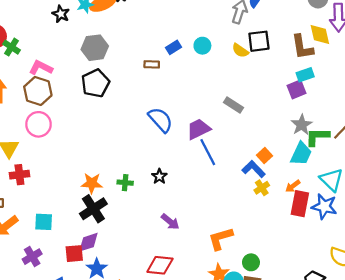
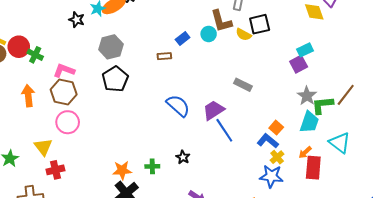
brown L-shape: (302, 47) -> (221, 21), moved
blue star: (324, 207) -> (271, 176), moved

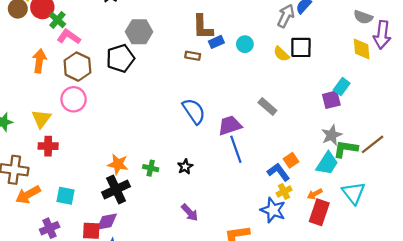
brown L-shape: (221, 21) -> (203, 27), moved
cyan rectangle: (305, 50) -> (342, 87), turned -42
pink L-shape: (64, 70) -> (69, 37), moved
black pentagon: (115, 79) -> (120, 58), moved

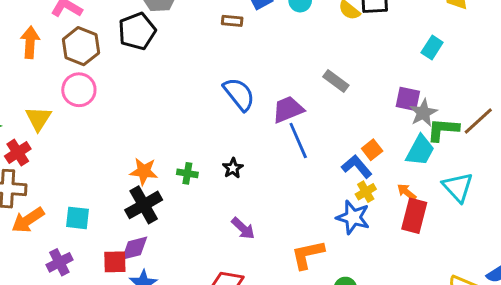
purple square: (331, 100) -> (408, 99), moved, turned 30
red cross: (48, 146) -> (18, 153), moved, turned -30
orange arrow: (315, 194) -> (407, 192), turned 72

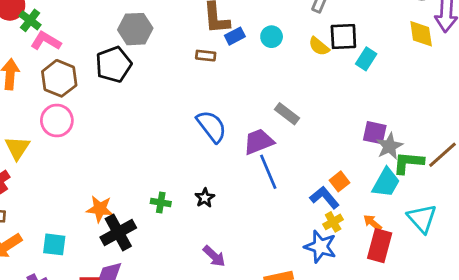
cyan rectangle: (432, 47) -> (366, 59), moved
gray rectangle: (336, 81) -> (287, 114), moved
orange star: (144, 171) -> (100, 209), moved

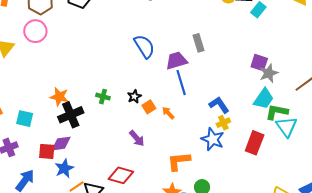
gray rectangle: (287, 114) -> (199, 43), turned 30
green L-shape: (408, 163) -> (277, 112), moved
orange square: (340, 181) -> (149, 107), moved
orange arrow: (372, 223) -> (168, 113), moved

